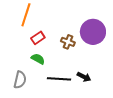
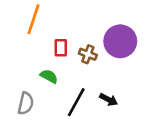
red rectangle: (38, 38) -> (61, 48), moved, turned -56
black line: (59, 79) -> (76, 102), turned -65

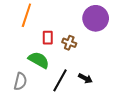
purple circle: (120, 41) -> (96, 18), moved
green semicircle: (49, 76) -> (39, 60), size x1.5

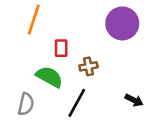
brown cross: (69, 43) -> (88, 66), moved, turned -32
black arrow: (85, 78) -> (134, 100), moved

